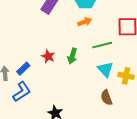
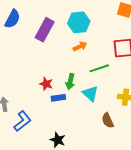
blue rectangle: (23, 69) -> (58, 98), moved, turned 40
cyan triangle: (105, 69) -> (90, 94), moved

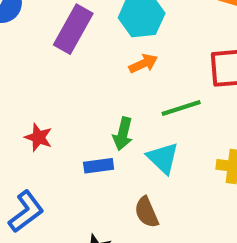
red star: (46, 84) -> (38, 137), moved
brown semicircle: (108, 120) -> (147, 212), moved

